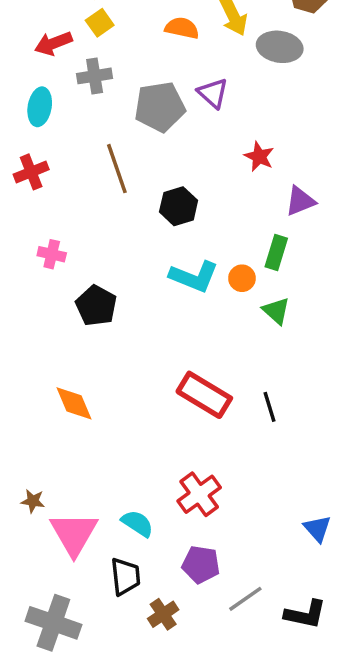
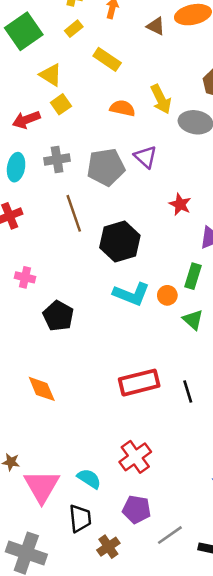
gray cross: (95, 76) -> (57, 159), moved
black hexagon: (179, 206) -> (120, 242), size x1.4
red rectangle: (204, 395) -> (139, 383), turned -45

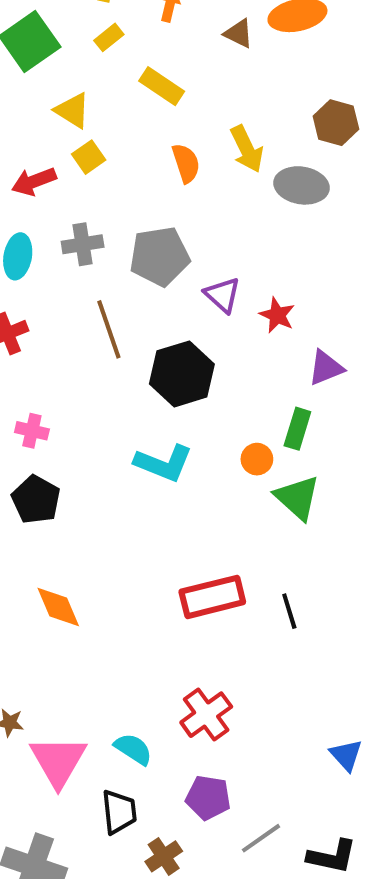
orange semicircle: (122, 108) -> (186, 163), turned 60
purple triangle: (146, 157) -> (222, 295), moved
cyan L-shape: (131, 294) -> (164, 463), moved
black pentagon: (58, 316) -> (36, 500), moved
green triangle: (193, 320) -> (297, 498), size x1.4

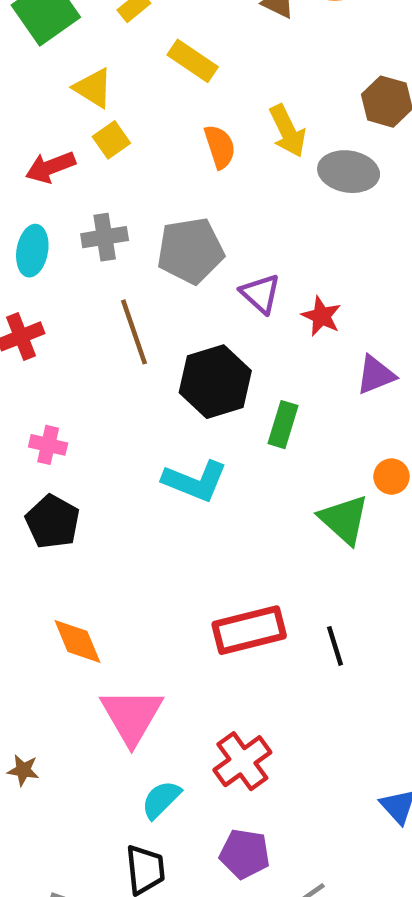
green rectangle: (297, 429) -> (283, 425), moved
orange circle: (257, 459) -> (391, 477), moved
cyan semicircle: (133, 749) -> (161, 800), turned -78
pink triangle: (58, 761) -> (132, 716), moved

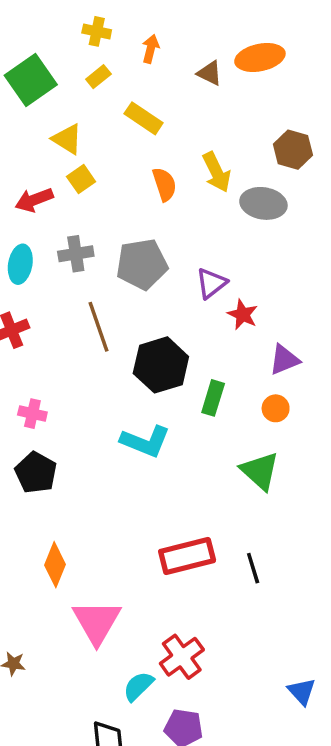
purple triangle: (260, 294) -> (211, 283), moved, turned 40
orange circle: (391, 477) -> (276, 408), moved
orange diamond: (77, 641) -> (55, 565), turned 45
cyan semicircle: (161, 800) -> (138, 686), moved

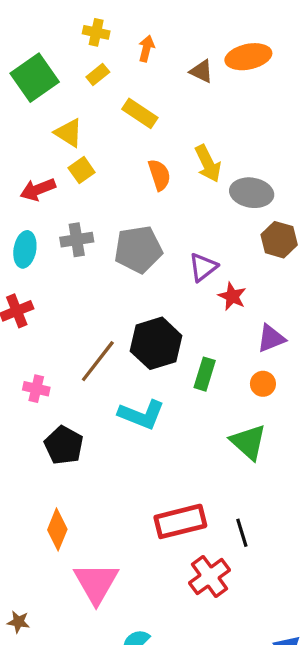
brown hexagon: (293, 150) -> (279, 240), moved
brown line: (98, 327) -> (98, 361), moved, turned 57
black pentagon: (36, 473) -> (64, 445), moved
red cross: (182, 657) -> (210, 577), moved

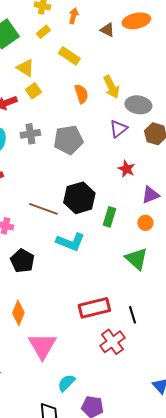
purple triangle: (203, 267) -> (118, 129), moved
brown line: (98, 361) -> (43, 209), turned 72

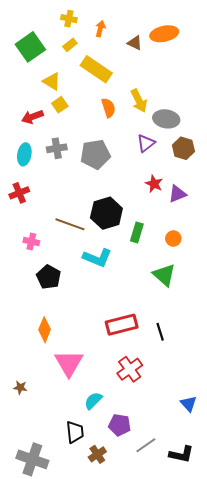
yellow rectangle: (69, 56) -> (96, 69), size x1.4
purple triangle: (150, 195) -> (177, 194), moved
red cross: (112, 342) -> (130, 369), moved

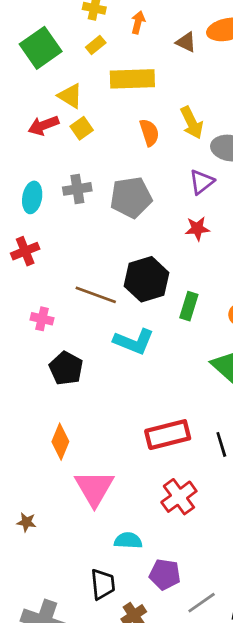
yellow rectangle: (96, 69) -> (132, 79), turned -36
red arrow: (32, 117) -> (43, 125), moved
red star: (154, 184) -> (197, 228), moved, turned -30
cyan semicircle: (93, 401) -> (128, 540), turned 48

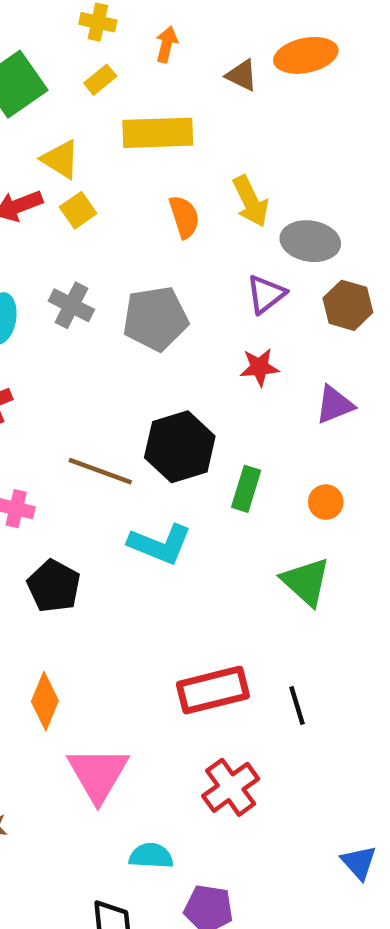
gray cross: (77, 189) -> (71, 305), turned 36

